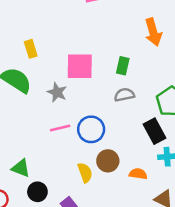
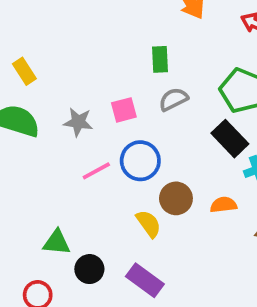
pink square: (80, 66) -> (124, 110), moved, size x0.6

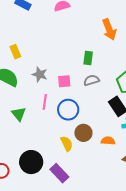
gray star: (78, 122) -> (40, 74), moved
pink line: (96, 171) -> (45, 102), moved, turned -63
green triangle: (57, 242) -> (19, 114), moved, turned 35
black circle: (89, 269) -> (31, 162), size x1.5

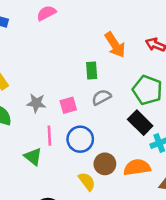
orange arrow: (109, 30) -> (115, 45), moved
green triangle: (19, 114) -> (33, 157), moved
orange semicircle: (108, 141) -> (137, 167), size x1.5

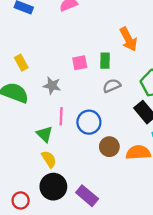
pink square: (68, 105) -> (80, 63), moved
yellow semicircle: (87, 181) -> (49, 159), moved

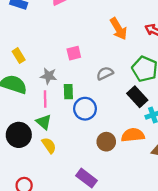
green rectangle: (105, 61) -> (68, 92), moved
pink line: (61, 116) -> (45, 99), moved
brown circle: (109, 147) -> (106, 142), moved
black circle: (53, 187) -> (19, 135), moved

